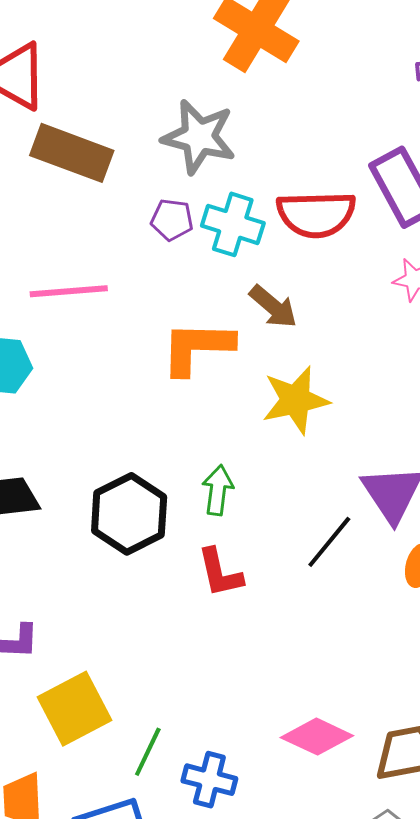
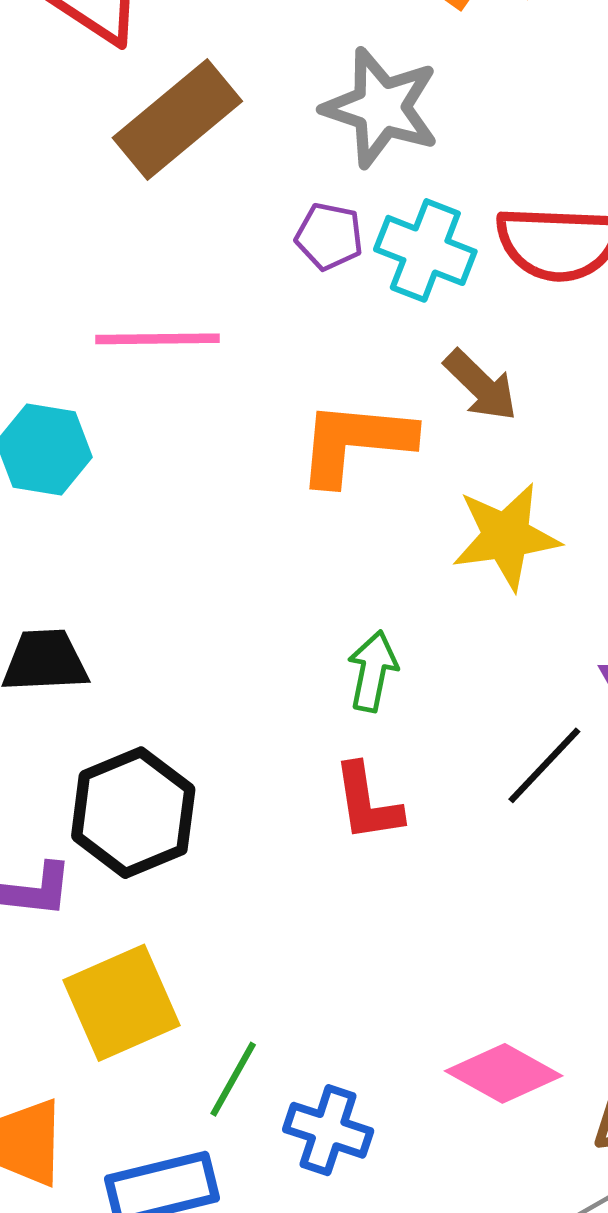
brown rectangle: (72, 153) -> (177, 119), turned -64
black hexagon: (129, 514) -> (133, 813), moved

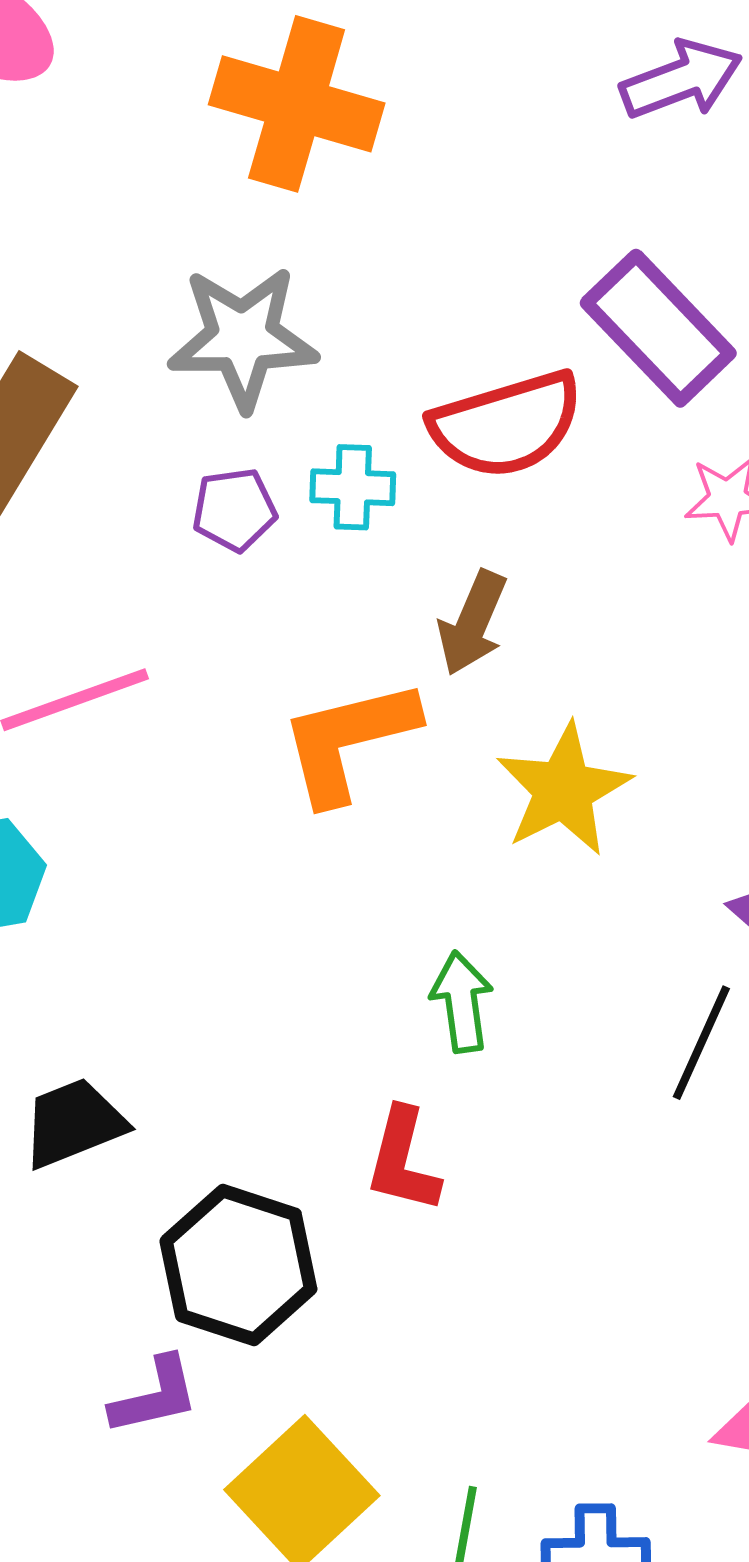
cyan cross: (425, 250) -> (353, 487), size x0.7
brown arrow: (481, 385) -> (472, 623), turned 88
red L-shape: (367, 803) -> (403, 1160), moved, turned 42

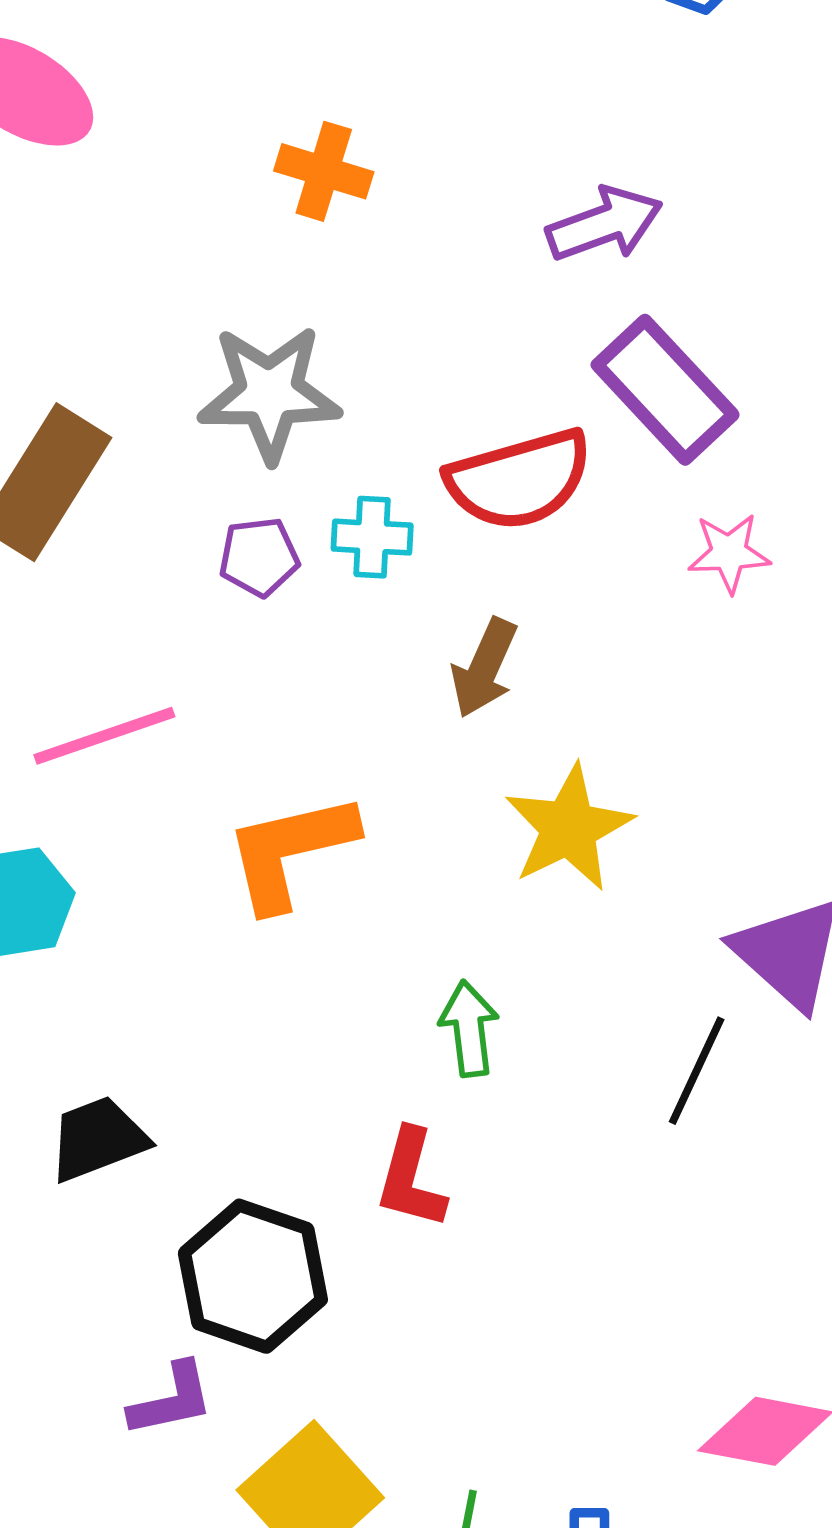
purple arrow: (681, 80) -> (605, 224), moved
orange cross: (297, 104) -> (324, 171), size x0.6
orange L-shape: (348, 741) -> (290, 851), moved

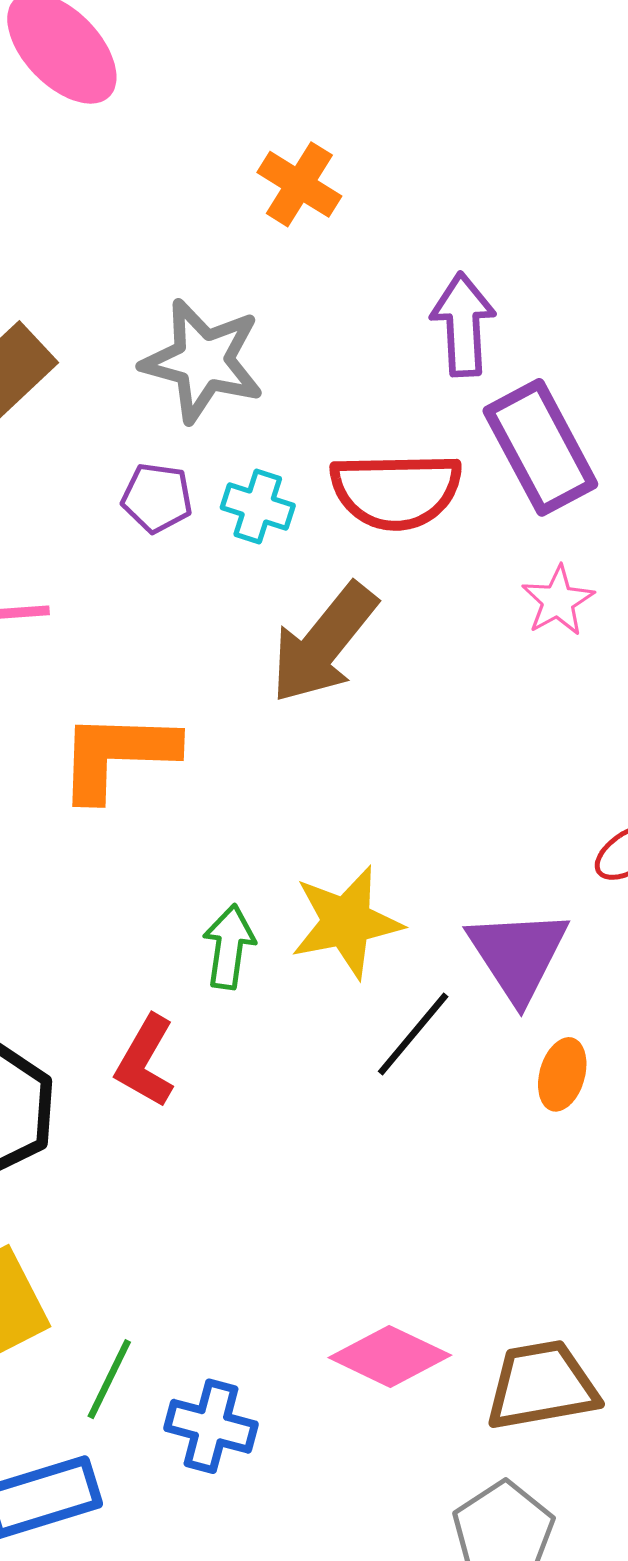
purple arrow: (605, 224) -> (463, 324), moved, turned -88
pink star: (729, 553) -> (558, 601), turned 30
brown arrow: (484, 668) -> (324, 643), size x1.5
yellow star: (569, 828) -> (346, 922), moved

